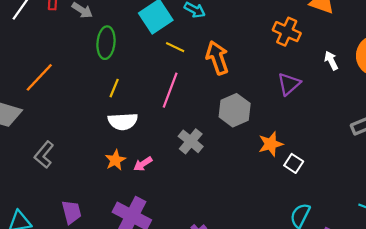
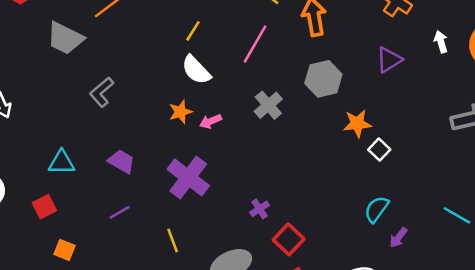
white semicircle: (123, 121) -> (196, 70), turned 40
purple trapezoid: (72, 212) -> (121, 161), turned -55

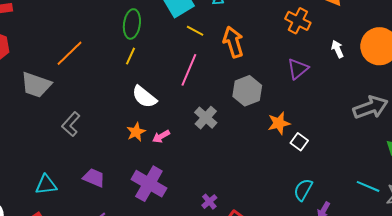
yellow line: (193, 31) -> (131, 56), moved

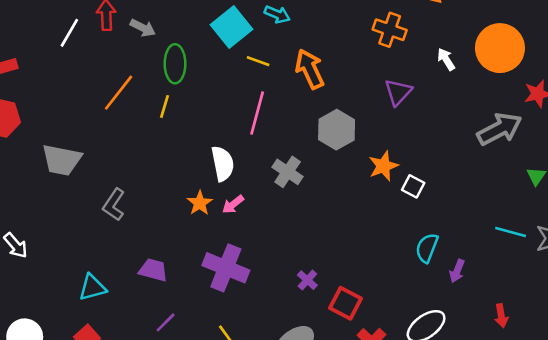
orange line: (69, 53) -> (119, 93), moved
yellow line: (131, 56) -> (165, 107), moved
white semicircle: (144, 97) -> (223, 164), moved, turned -132

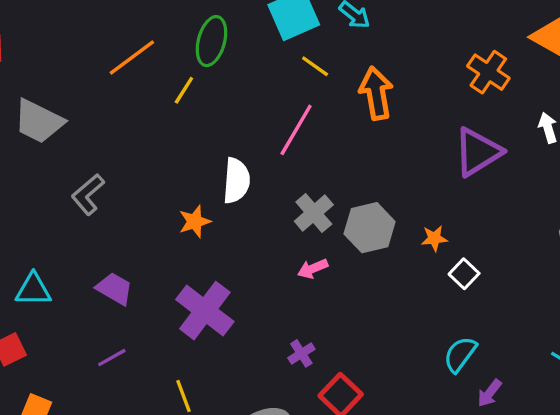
purple triangle: (398, 92) -> (478, 152), size x1.4
gray hexagon: (337, 130) -> (370, 228), moved
orange star: (383, 166) -> (434, 238), size x0.7
pink arrow: (233, 204) -> (313, 269), moved

